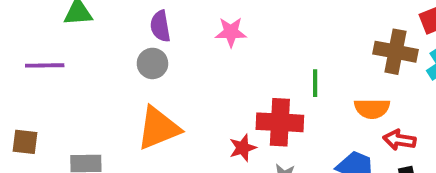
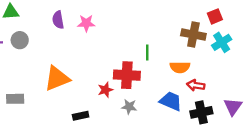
pink star: (231, 32) -> (86, 23), moved
gray circle: (152, 63) -> (20, 40), moved

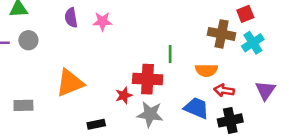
gray star: (129, 107) -> (150, 114), size x1.5
purple triangle: (233, 107) -> (265, 90), moved

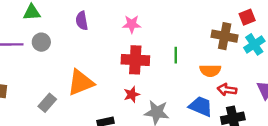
pink star: (102, 21) -> (132, 24), moved
red cross: (148, 79) -> (135, 60), moved
gray rectangle: (23, 105) -> (47, 103), moved, turned -48

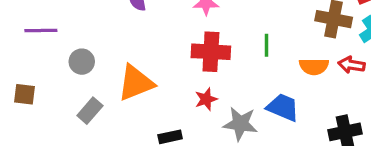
gray circle: (41, 42) -> (82, 62), moved
red arrow: (227, 90) -> (352, 65), moved
blue trapezoid: (201, 106) -> (283, 107), moved

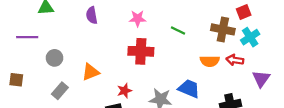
green line: (267, 45) -> (178, 31), moved, turned -64
orange triangle: (136, 83) -> (91, 72), size x0.7
red star: (206, 99) -> (124, 91), moved

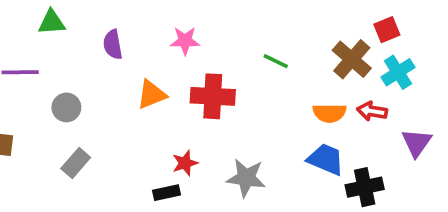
purple semicircle: (92, 15) -> (113, 44), moved
pink star: (138, 19) -> (185, 41), moved
brown cross: (223, 29) -> (352, 59), turned 30
orange triangle: (91, 72) -> (152, 94), moved
blue trapezoid: (189, 88) -> (326, 159), moved

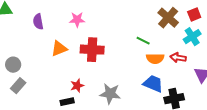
red square: (387, 30) -> (194, 15), moved
brown cross: (352, 59) -> (168, 18), moved
green line: (276, 61) -> (143, 41), moved
gray circle: (66, 107) -> (13, 65), moved

